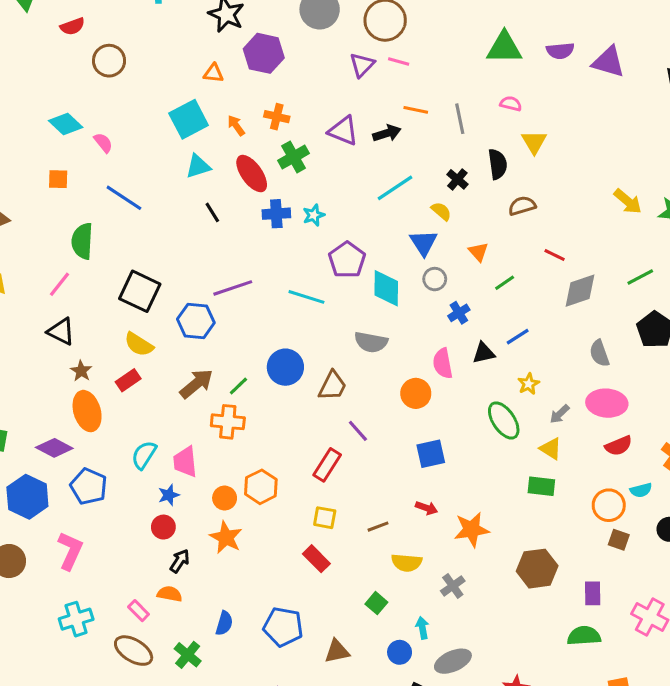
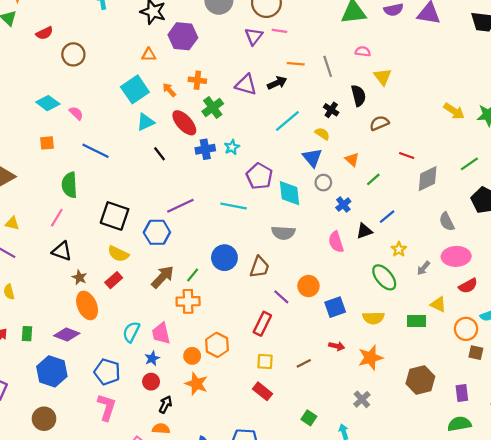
orange circle: (416, 393) -> (308, 286), moved
yellow triangle: (551, 449) -> (438, 304), moved
blue pentagon: (89, 486) -> (107, 372), moved
pink L-shape: (70, 551) -> (107, 407), moved
yellow semicircle: (407, 563) -> (373, 318), moved

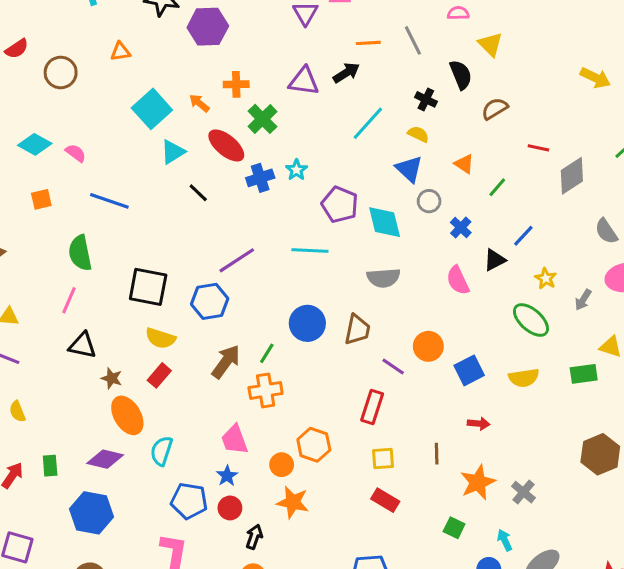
orange triangle: (149, 55) -> (120, 52), moved
cyan semicircle: (131, 332) -> (161, 451), moved
orange star: (370, 358) -> (478, 482), moved
brown line: (304, 363) -> (437, 454), turned -56
blue pentagon: (107, 372) -> (189, 501), moved

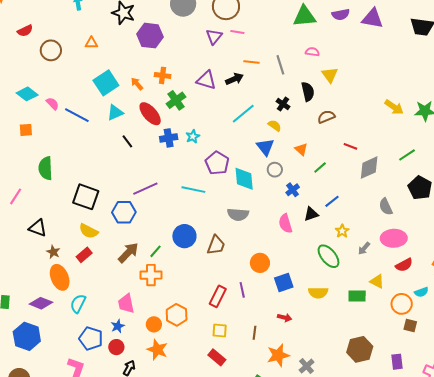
blue line: (109, 201) -> (77, 115), moved
pink line: (69, 300) -> (16, 196), moved
purple line: (393, 367) -> (242, 290), moved, turned 35

